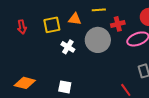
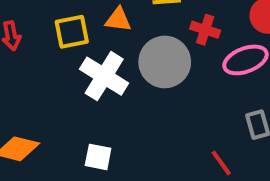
red cross: (118, 24) -> (205, 30), turned 32
white cross: (68, 47) -> (104, 76), size x1.6

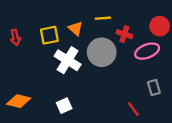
orange triangle: (118, 20) -> (76, 28), turned 35
white square: (98, 157) -> (64, 106), turned -35

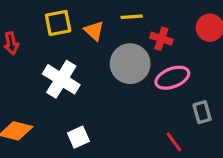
yellow square: (49, 35) -> (58, 23), moved
pink ellipse: (147, 51) -> (172, 78), moved
white cross: (68, 60) -> (61, 79), moved

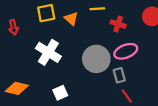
gray circle: (130, 64) -> (96, 59), moved
gray rectangle: (202, 112) -> (119, 75), moved

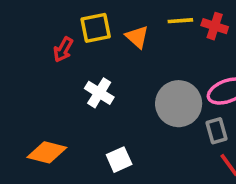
red cross: (118, 24) -> (215, 26), moved
red arrow: (13, 27) -> (63, 50), moved, turned 40
white cross: (48, 52) -> (99, 93), size x0.7

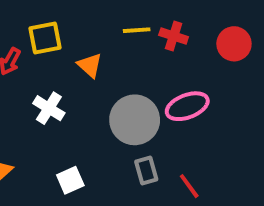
orange triangle: (137, 37) -> (90, 65), moved
gray rectangle: (216, 131) -> (146, 171), moved

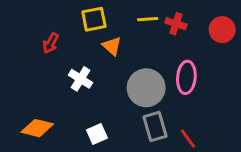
yellow square: (45, 38) -> (94, 19), moved
pink ellipse: (187, 106) -> (186, 77), turned -64
gray rectangle: (146, 171) -> (155, 127), size x1.4

